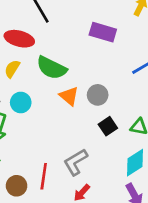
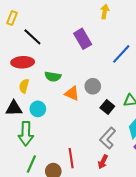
purple rectangle: (103, 32) -> (83, 39), turned 60
green semicircle: (52, 68) -> (53, 77), size x0.7
gray L-shape: (76, 162) -> (108, 138), moved

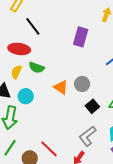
purple rectangle: (83, 39) -> (81, 37), turned 36
green semicircle: (53, 77) -> (37, 68), moved
red line: (71, 158) -> (49, 149), turned -48

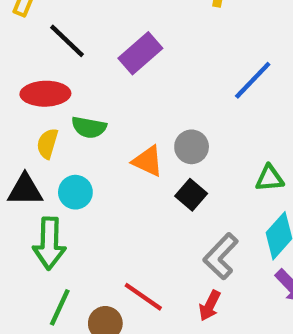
purple rectangle: (81, 37) -> (140, 53), moved, turned 42
black square: (92, 106) -> (191, 195), moved

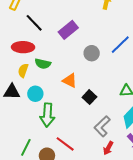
gray circle: (192, 147) -> (92, 53), moved
green arrow: (49, 243) -> (47, 115), moved
red arrow: (210, 306) -> (108, 148), moved

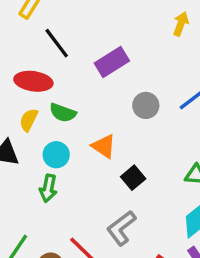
cyan circle: (35, 94) -> (56, 155), moved
green arrow: (47, 115) -> (48, 188), moved, size x0.7
gray L-shape: (102, 126) -> (121, 228), moved

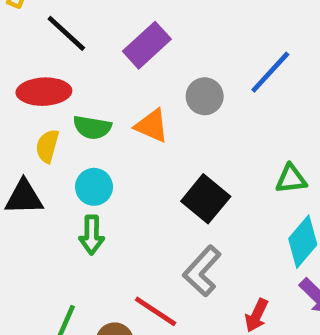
orange triangle: (104, 146) -> (152, 126), moved
black square: (133, 178) -> (206, 199), size x1.4

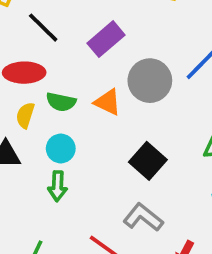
gray circle: (205, 96) -> (150, 81), size x1.5
gray L-shape: (202, 271) -> (143, 217), turned 84

